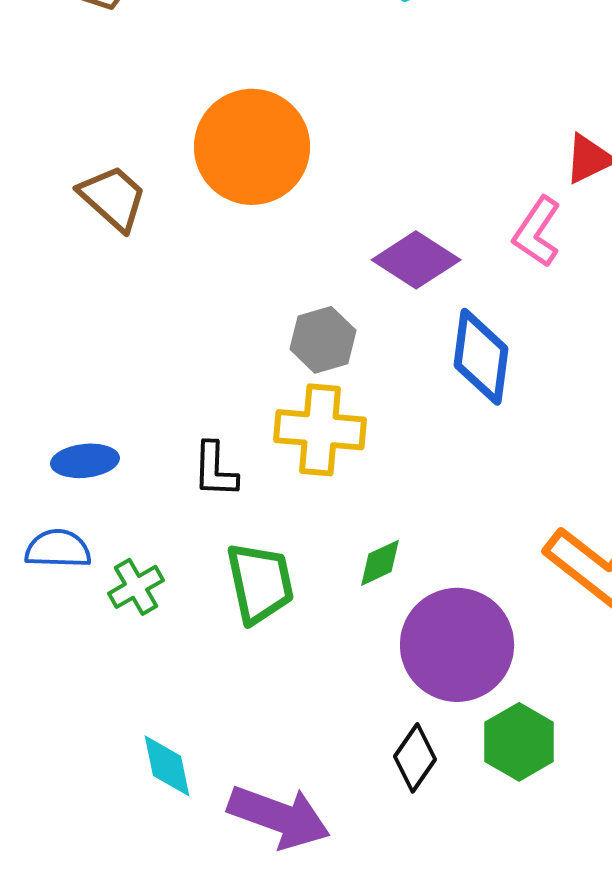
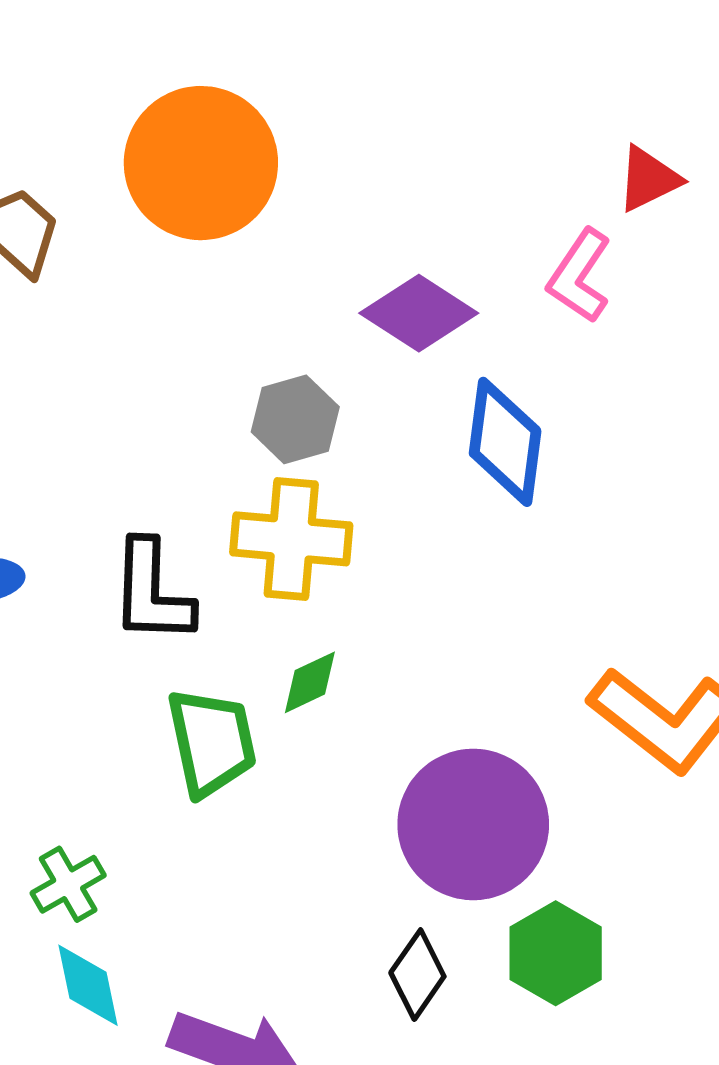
black L-shape: (215, 470) -> (152, 592), size x1.4
green diamond: (380, 563) -> (310, 682), moved
green cross: (136, 587) -> (68, 884), moved

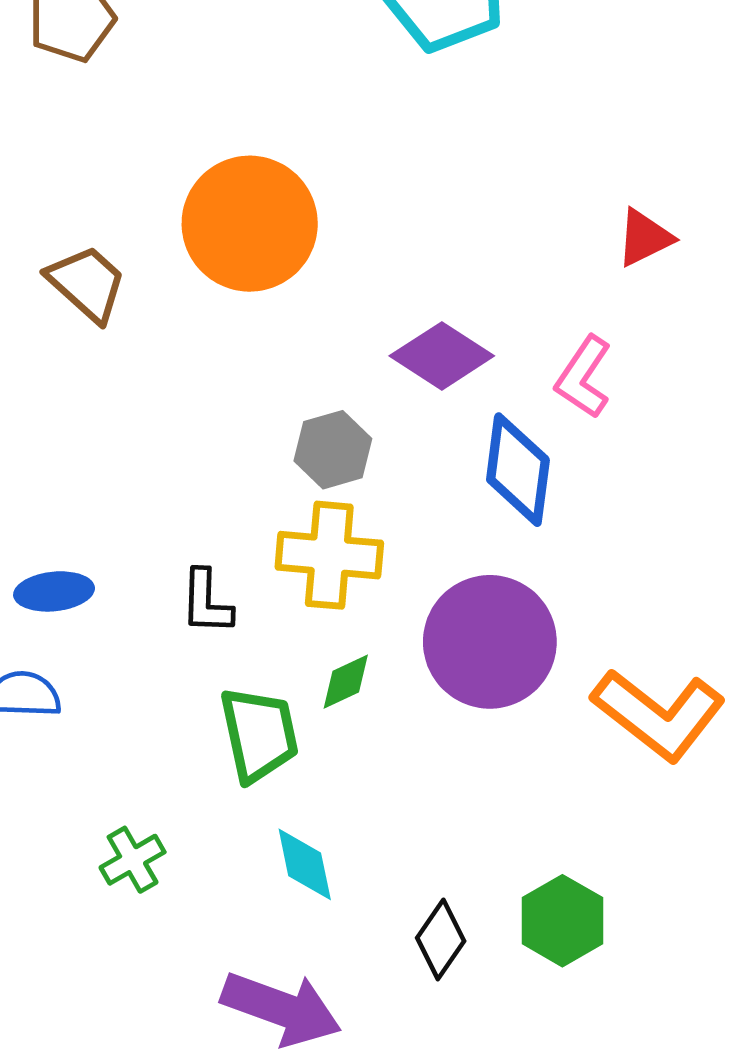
pink L-shape: (579, 276) -> (584, 377), moved
black L-shape: (152, 592) -> (206, 602), size x0.7
purple circle: (473, 824) -> (490, 642), moved
cyan diamond: (88, 985) -> (305, 864), moved

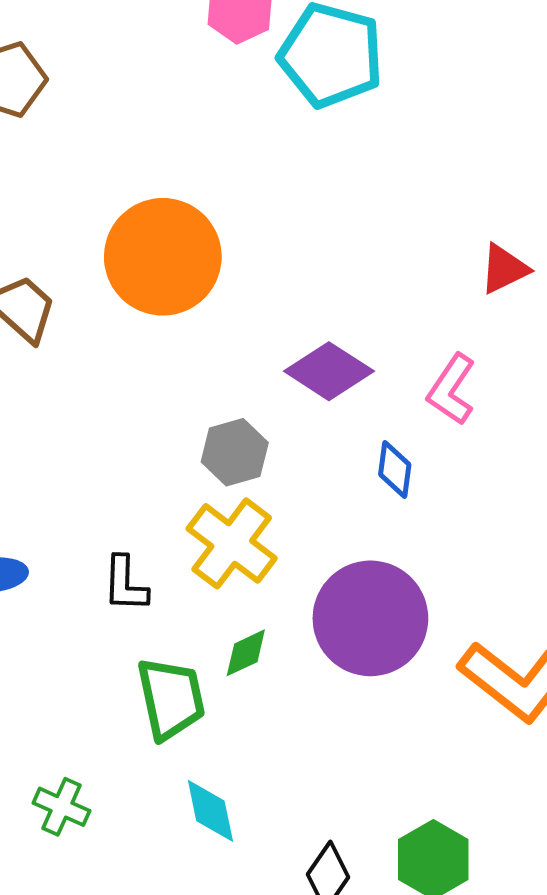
blue diamond: (518, 470) -> (395, 469), size x0.6
yellow cross: (329, 555) -> (232, 543), turned 32
green cross: (133, 860) -> (61, 807), turned -36

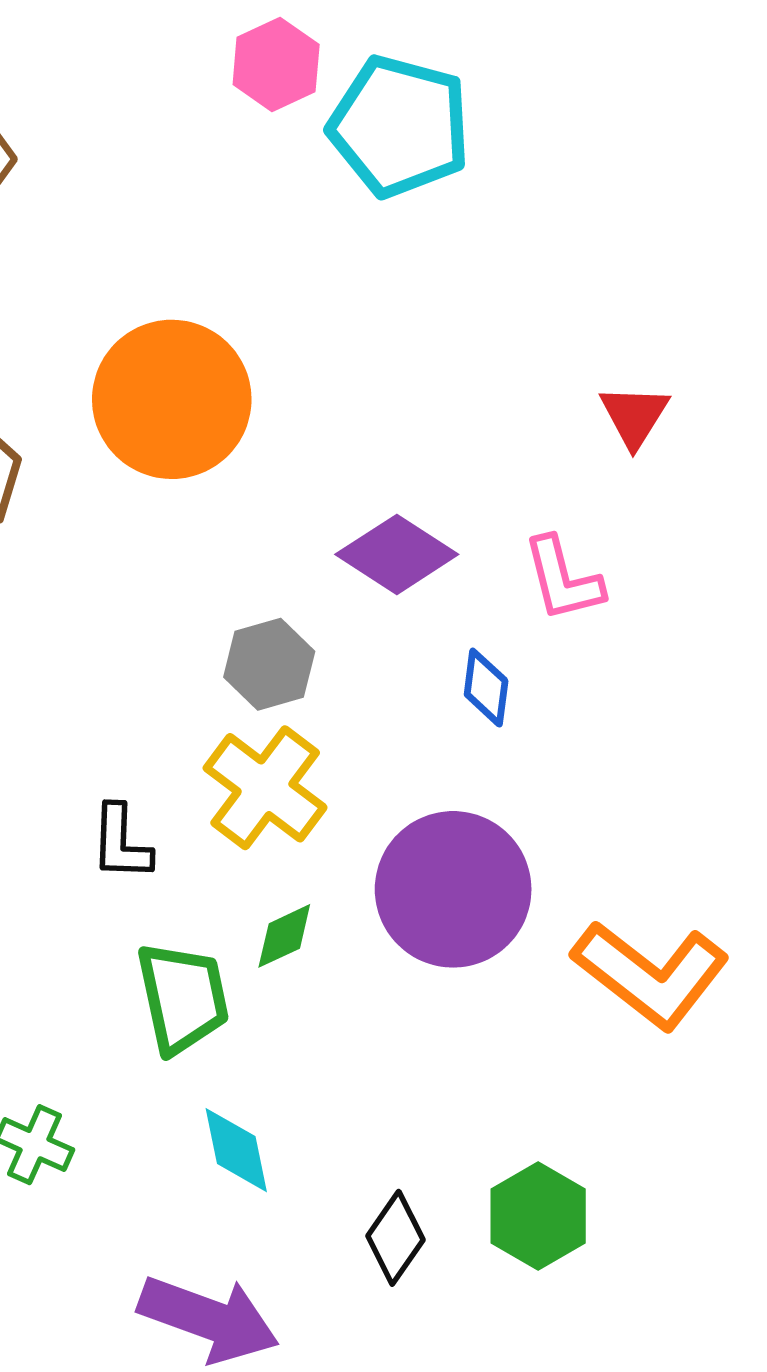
red triangle: (504, 269) -> (634, 416), turned -32
pink L-shape: (451, 389) -> (563, 579), turned -48

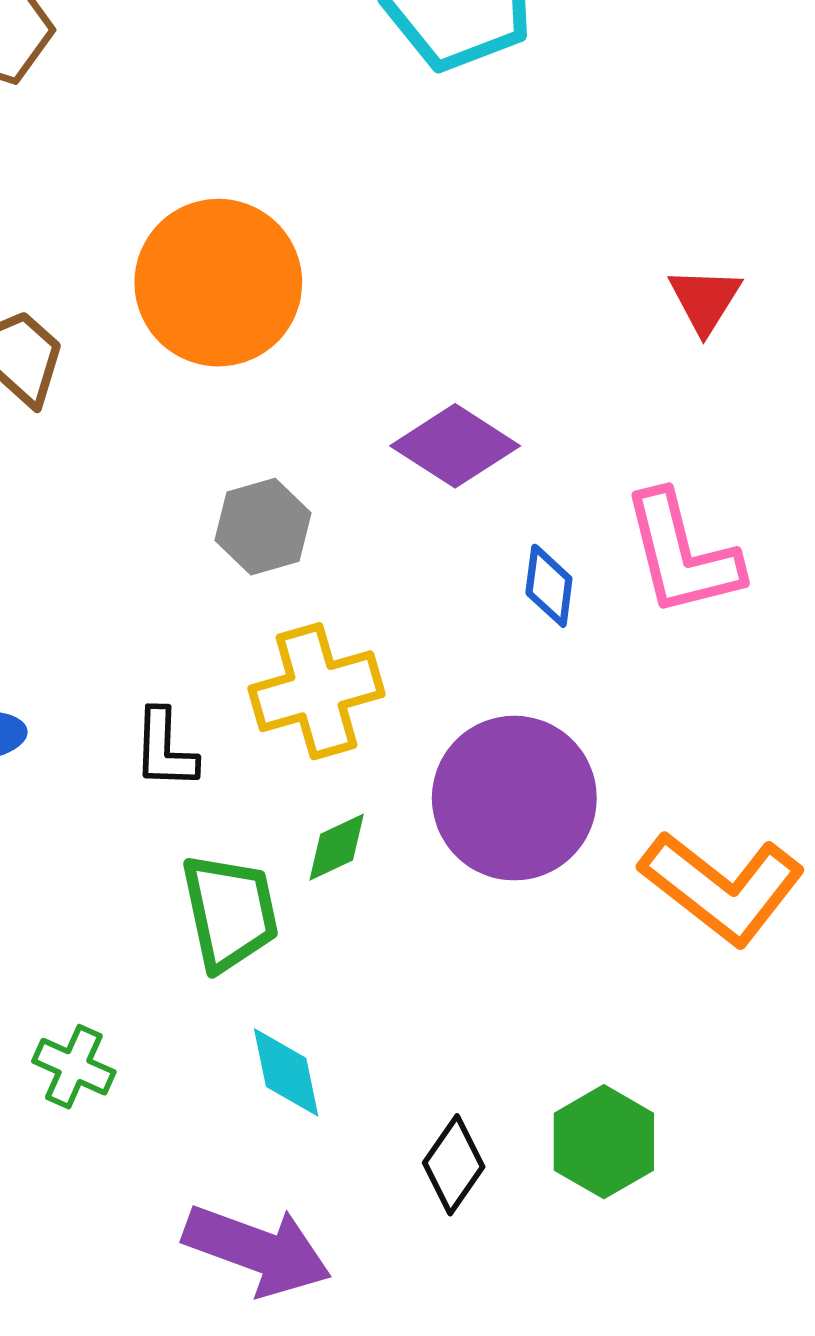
pink L-shape: (563, 579) -> (682, 554), moved, size x1.4
gray hexagon: (269, 664) -> (263, 527), moved
yellow cross: (265, 788) -> (316, 691), turned 37

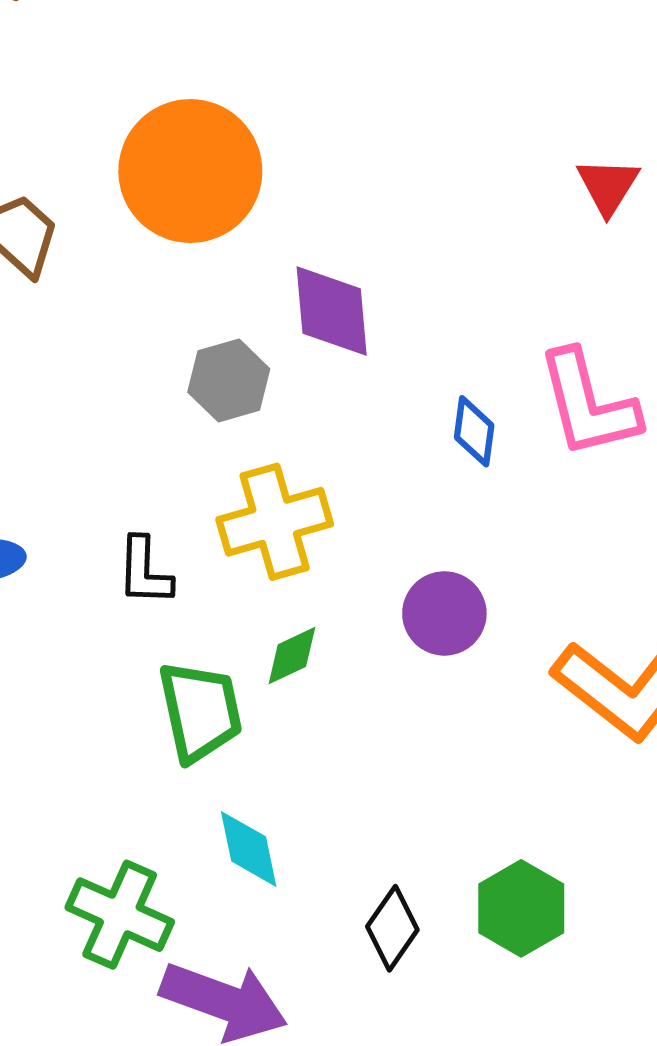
purple diamond: (455, 446) -> (332, 311), moved, turned 52
purple circle: (514, 798) -> (444, 613), size x0.6
green cross: (74, 1067) -> (120, 915), moved, size x1.5

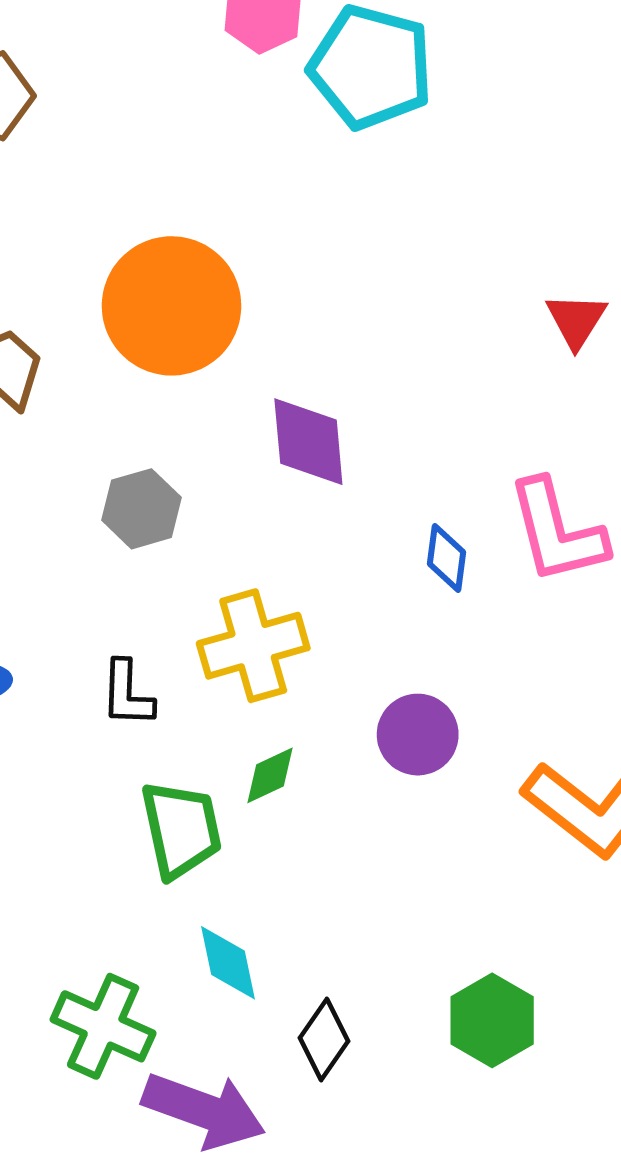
gray hexagon: (229, 380) -> (142, 509), moved
black diamond: (392, 928) -> (324, 1040), moved

